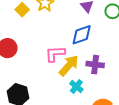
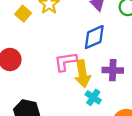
yellow arrow: (69, 65) -> (82, 74), turned 135

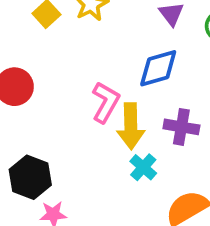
pink L-shape: (66, 62) -> (106, 102), turned 120

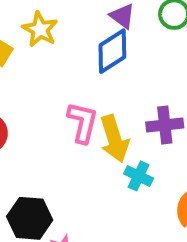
blue diamond: (158, 68) -> (112, 51), moved

